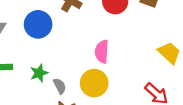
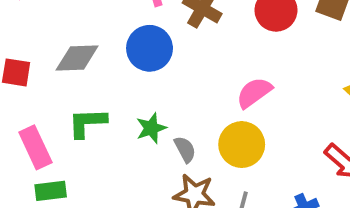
pink semicircle: (102, 52) -> (254, 93), turned 50

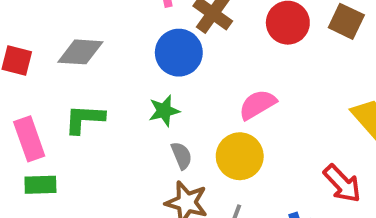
blue circle: (150, 48) -> (179, 53), moved
green star: (151, 128) -> (164, 111), moved

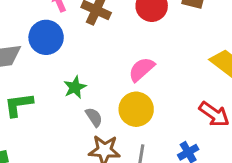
blue circle: (179, 53) -> (46, 37), moved

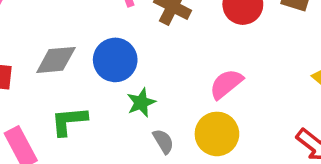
blue circle: (46, 37) -> (115, 60), moved

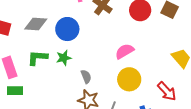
green star: (141, 102) -> (64, 58), moved
yellow circle: (217, 134) -> (129, 79), moved

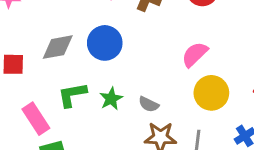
green star: (64, 58) -> (111, 99), moved
gray semicircle: (86, 77) -> (149, 104), turned 152

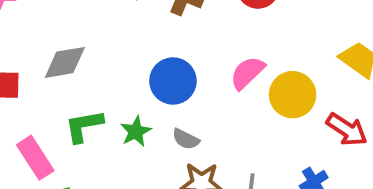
blue circle: (105, 43) -> (173, 81), moved
yellow circle: (211, 93) -> (293, 95), moved

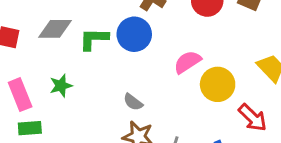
blue circle: (173, 81) -> (134, 34), moved
green L-shape: (84, 126) -> (94, 39), moved
green star: (136, 131) -> (61, 86), moved

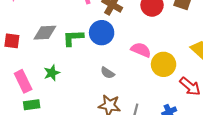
pink semicircle: (187, 62) -> (141, 50), turned 60
gray semicircle: (133, 102) -> (107, 73), moved

